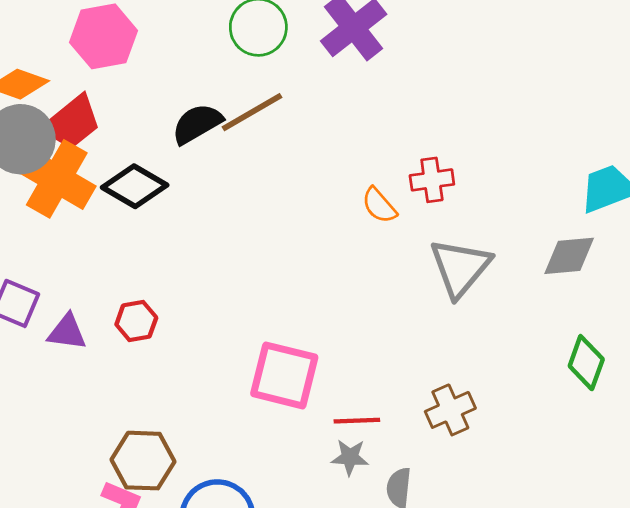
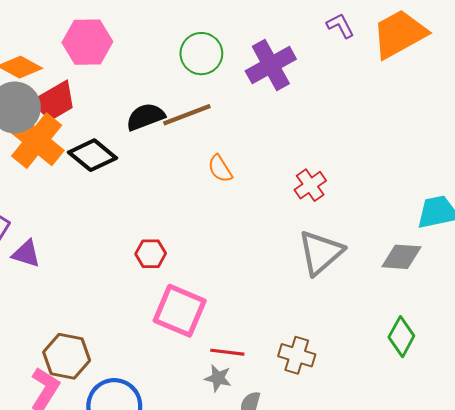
red cross: (432, 180) -> (310, 185), turned -36
orange semicircle: (379, 205) -> (220, 169), moved
red hexagon: (136, 321) -> (151, 254), moved
brown cross: (450, 410) -> (297, 355), turned 32

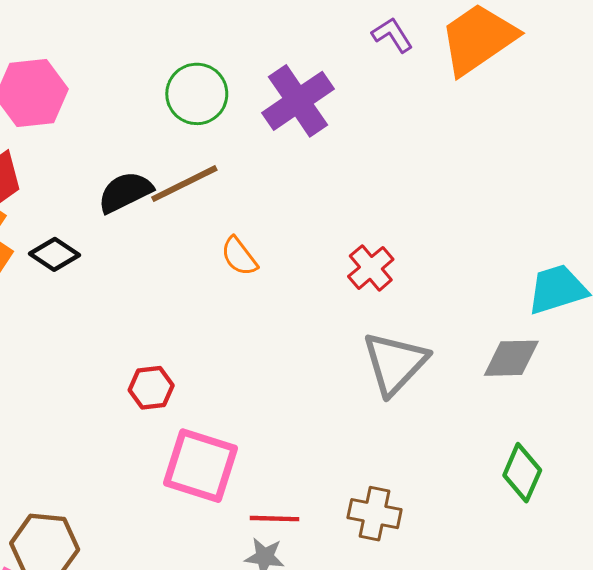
black diamond: (93, 155) -> (55, 254), size x0.7

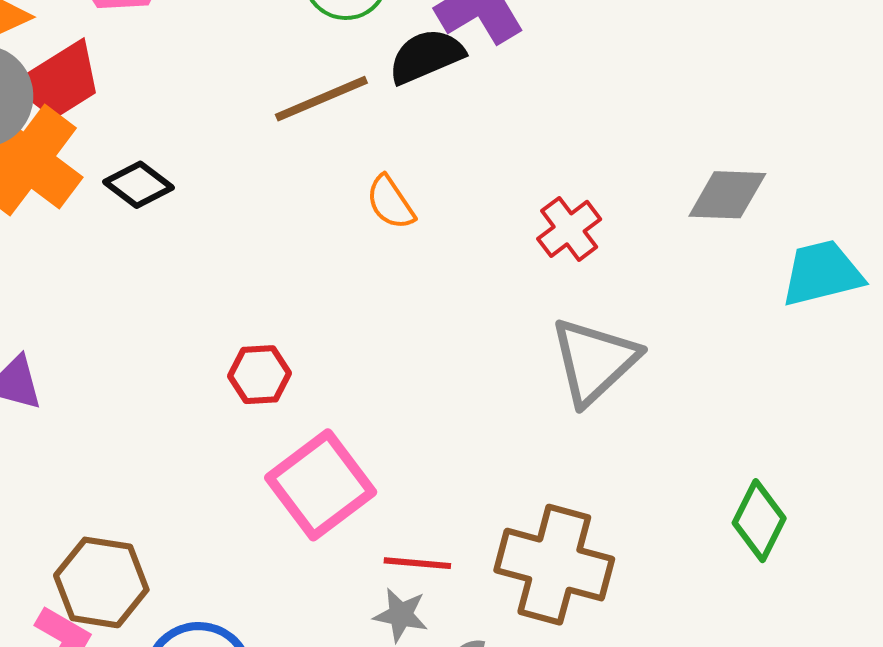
black semicircle: (125, 192) -> (426, 56), moved
gray diamond: (511, 358) -> (727, 195), moved
pink square: (200, 466) -> (321, 485), turned 32
brown cross: (375, 514) -> (554, 565), size x1.6

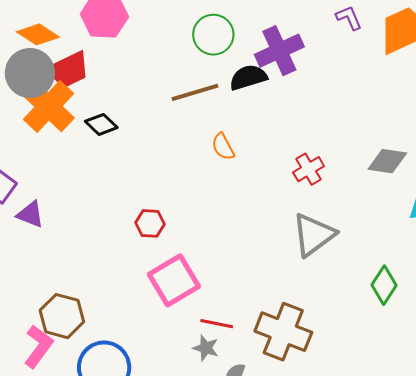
green diamond: (759, 521) -> (384, 285), moved

